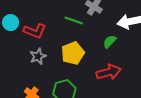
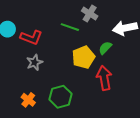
yellow pentagon: (73, 53) -> (83, 57), moved
red arrow: (109, 72) -> (104, 78), turned -85

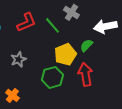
green line: (70, 27) -> (52, 25), turned 30
red L-shape: (31, 37) -> (26, 22), moved, turned -45
green hexagon: (60, 97) -> (52, 77), moved

